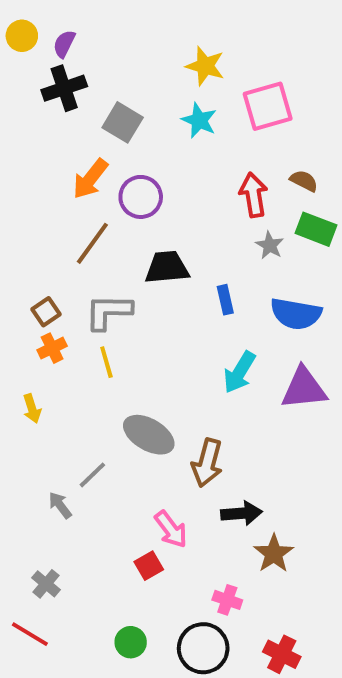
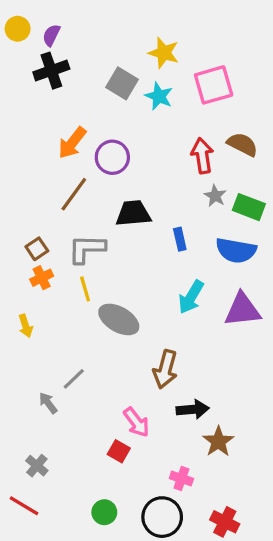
gray square: (123, 122) -> (122, 83), moved
brown semicircle: (304, 181) -> (242, 144), size x1.4
green rectangle: (316, 229) -> (249, 207), moved
gray ellipse: (149, 435) -> (119, 319), moved
red square: (149, 566) -> (119, 451), turned -30

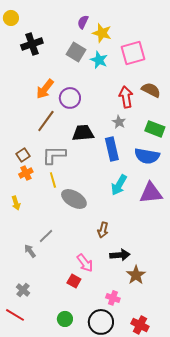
purple semicircle: (51, 35) -> (83, 22), moved
gray star: (215, 196) -> (119, 122), moved
blue rectangle: (180, 239) -> (112, 149), size x1.6
brown arrow: (165, 369) -> (103, 230), size x0.7

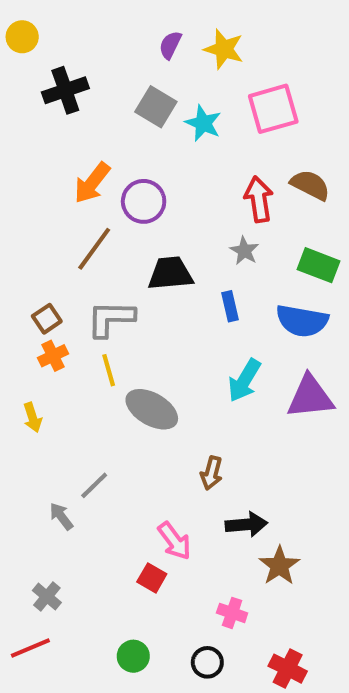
yellow star: (102, 33) -> (224, 49), moved
blue rectangle: (112, 149) -> (230, 306), size x0.6
red line: (15, 315) -> (30, 648), turned -54
black circle: (101, 322) -> (207, 662), size x0.6

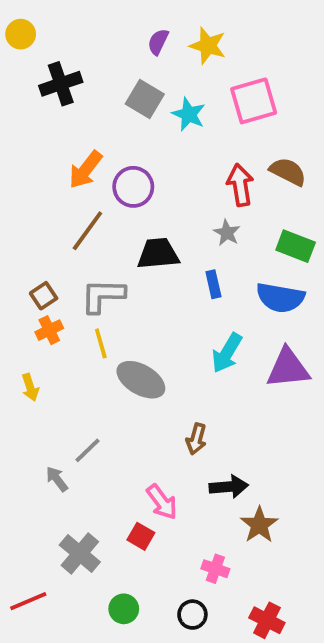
gray cross: (47, 597) -> (80, 553), moved, size x1.5

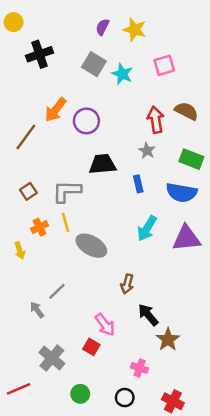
pink square: (254, 101) -> (164, 65), size x0.7
brown line: (87, 231) -> (26, 137), moved
orange cross: (49, 330) -> (39, 227), moved
black arrow: (229, 487) -> (148, 315), turned -125

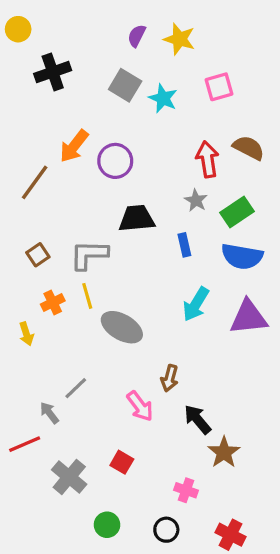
green rectangle: (191, 159) -> (237, 212), moved, turned -55
pink arrow: (105, 325) -> (140, 406), moved
red line: (19, 389) -> (25, 444), moved

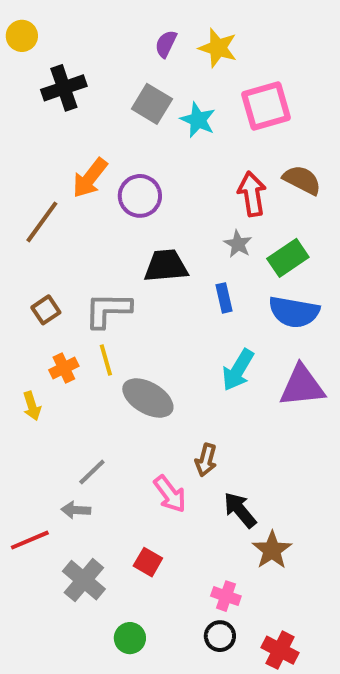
pink square: (219, 87) -> (266, 106), size x1.4
gray arrow: (49, 413) -> (76, 510), moved, turned -50
black circle: (166, 530) -> (220, 636), moved

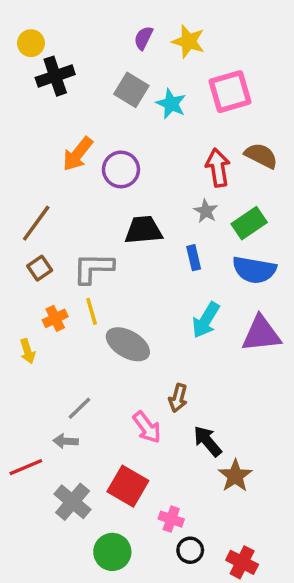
yellow circle: (22, 36) -> (31, 43), moved
brown line: (42, 222) -> (36, 223), moved
red square: (148, 562) -> (128, 486), size x1.6
pink cross: (226, 596) -> (171, 519), moved
green circle: (130, 638) -> (112, 552), size x1.4

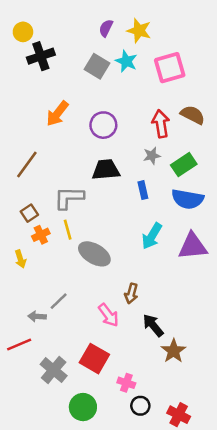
cyan star: (171, 104) -> (126, 61), moved
purple circle: (121, 169) -> (103, 125), moved
gray star: (206, 211) -> (152, 156), turned 30
brown square: (40, 268) -> (29, 213), moved
gray arrow: (66, 441) -> (37, 316), moved

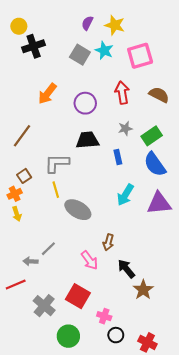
red arrow: (161, 124) -> (122, 93), moved
blue semicircle: (188, 199) -> (155, 164), turned 45
orange cross: (41, 235) -> (15, 194), moved

